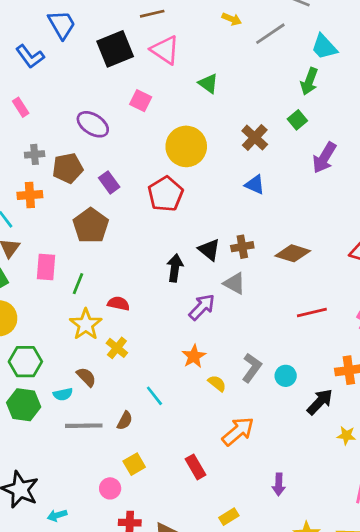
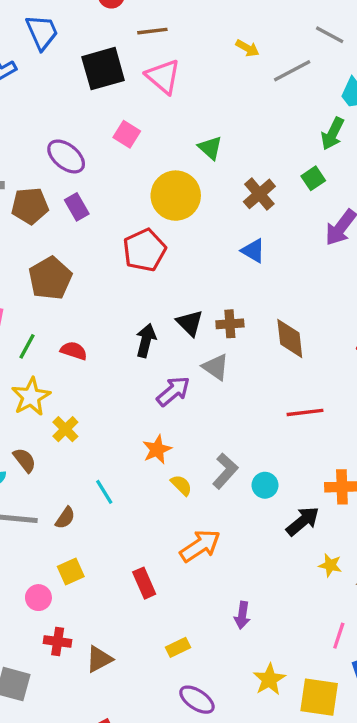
green triangle: (208, 84) -> (210, 148), moved
purple rectangle: (109, 182) -> (77, 207), moved
brown diamond: (293, 253) -> (290, 339), turned 60
red semicircle: (119, 303) -> (74, 351), moved

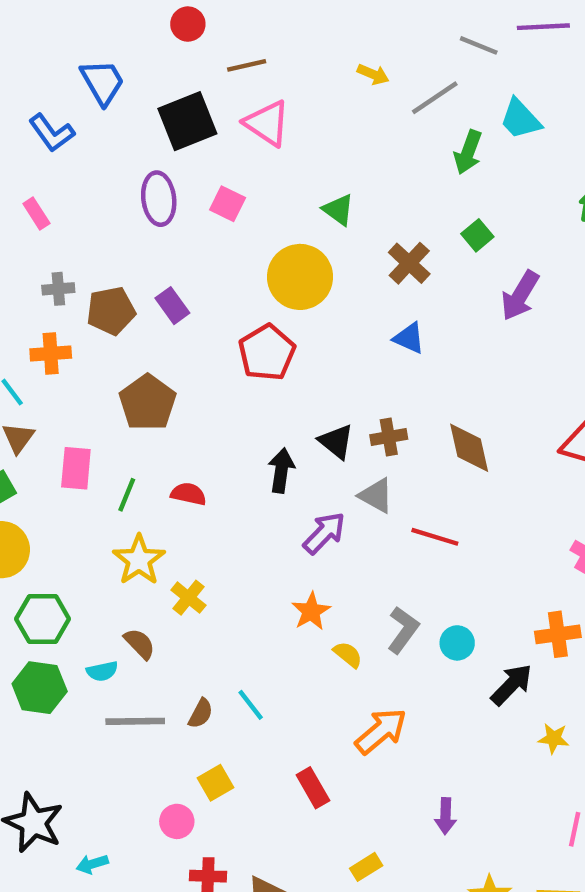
green arrow: (333, 134) -> (468, 152), moved
purple ellipse: (66, 156) -> (159, 199), moved, turned 51
red line: (305, 412) -> (435, 537), moved, turned 30
cyan line: (104, 492) -> (251, 705), moved

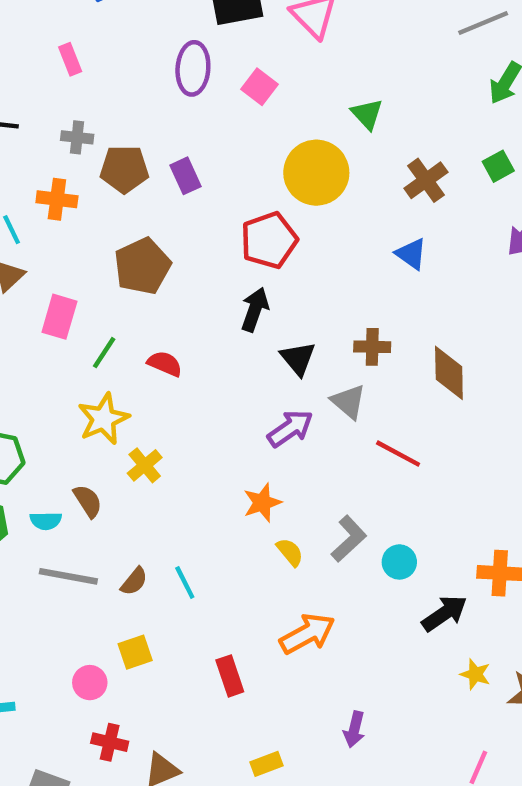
black triangle: (336, 442) -> (298, 358), moved
black arrow: (281, 470) -> (255, 310), moved

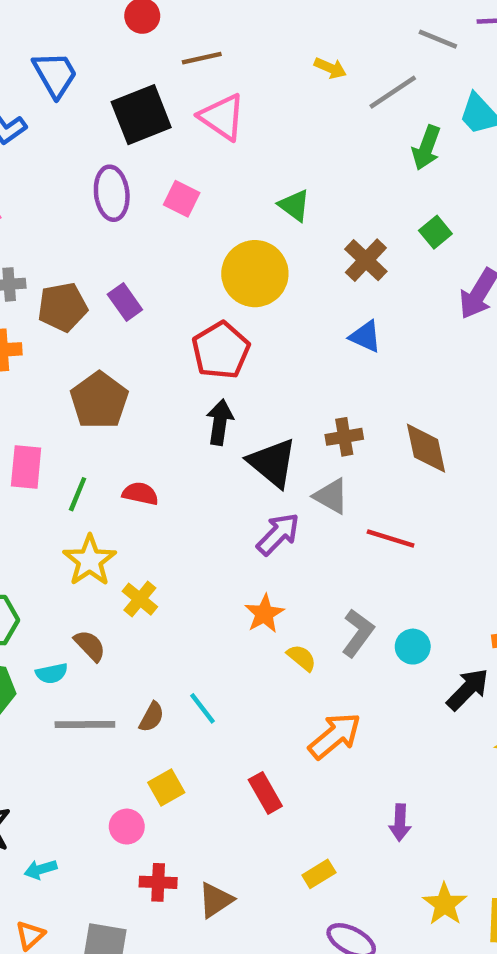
black triangle: (298, 358) -> (272, 463), size x1.4

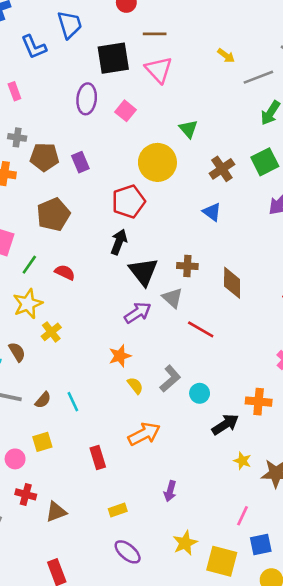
green square: (435, 232) -> (265, 162), size x1.5

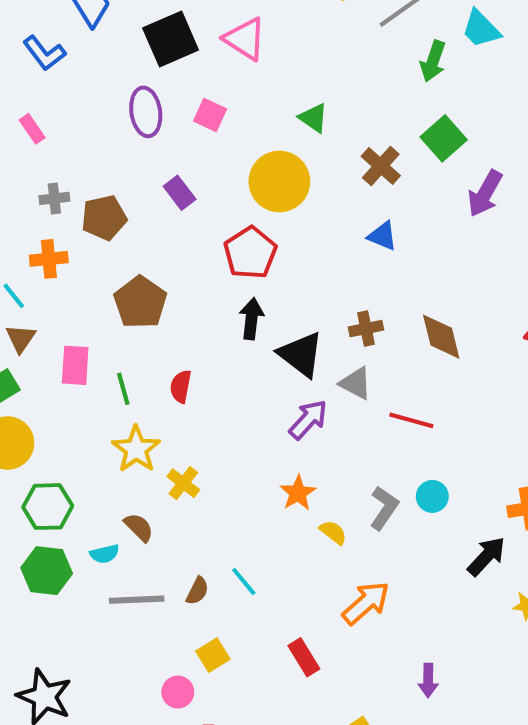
purple rectangle: (80, 162) -> (180, 193), moved
green line: (29, 265) -> (123, 389), turned -36
red semicircle: (65, 272) -> (181, 386), turned -90
cyan circle: (200, 393) -> (432, 496), moved

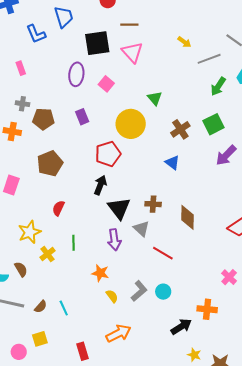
green line: (123, 389) -> (73, 243), moved
purple arrow: (308, 420) -> (114, 240), turned 115
orange star: (298, 493) -> (100, 273), turned 30

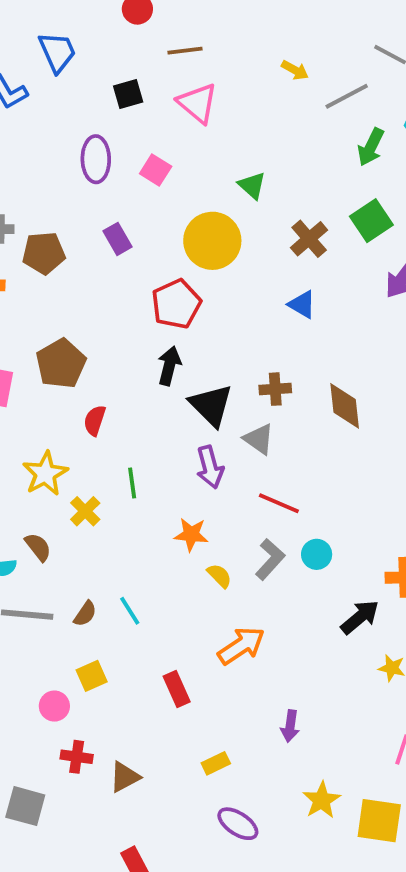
black square: (97, 43) -> (128, 94), size x0.6
brown pentagon: (50, 163) -> (61, 364), moved
red line: (163, 253) -> (279, 503), moved

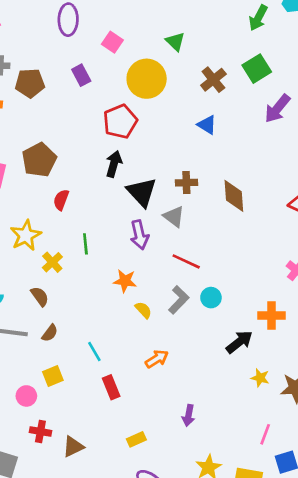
pink square: (156, 170) -> (112, 42), moved
brown semicircle: (38, 547) -> (40, 296), moved
cyan line: (130, 611) -> (94, 351), moved
orange arrow: (241, 646) -> (157, 359), size x0.7

